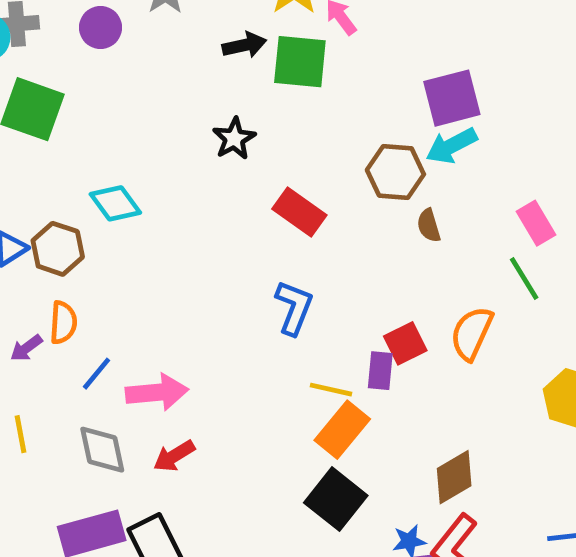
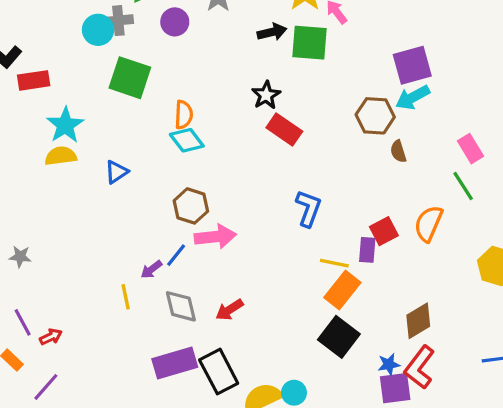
red rectangle: (299, 212) -> (284, 129), moved
brown hexagon: (58, 249) -> (191, 206), moved
orange semicircle: (63, 323) -> (184, 115), moved
purple arrow: (26, 348) -> (151, 269), moved
pink arrow: (157, 392) -> (215, 237), moved

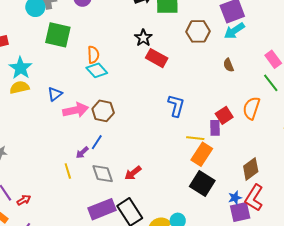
brown hexagon: (375, 116) -> (198, 31), moved
pink arrow: (215, 237) -> (76, 110), moved

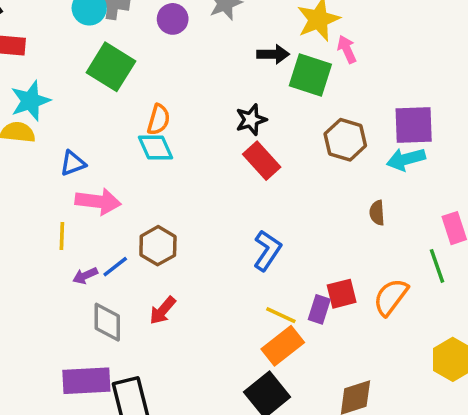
brown hexagon: (103, 111) -> (158, 246), moved
yellow line: (68, 171) -> (62, 236), moved
red arrow: (133, 173) -> (163, 311), moved, turned -30

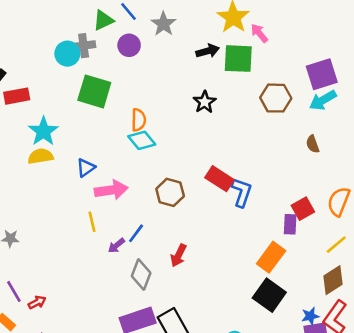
red rectangle: (262, 161) -> (220, 179), moved
brown hexagon: (158, 246) -> (170, 192), moved
yellow line: (281, 315) -> (336, 245), moved, turned -50
gray diamond: (107, 322) -> (141, 274), turned 36

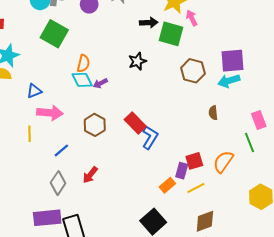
yellow line: (336, 245) -> (196, 188), moved
purple arrow: (116, 246) -> (100, 83), moved
orange rectangle: (271, 257) -> (167, 185), moved, size x0.7

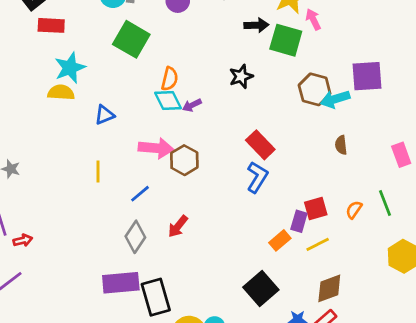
cyan arrow: (229, 81) -> (335, 99), moved
pink arrow: (50, 113) -> (156, 148), moved
red rectangle: (135, 123) -> (260, 145), moved
green line: (250, 142) -> (385, 203), moved
orange semicircle: (223, 162) -> (354, 210), size x0.6

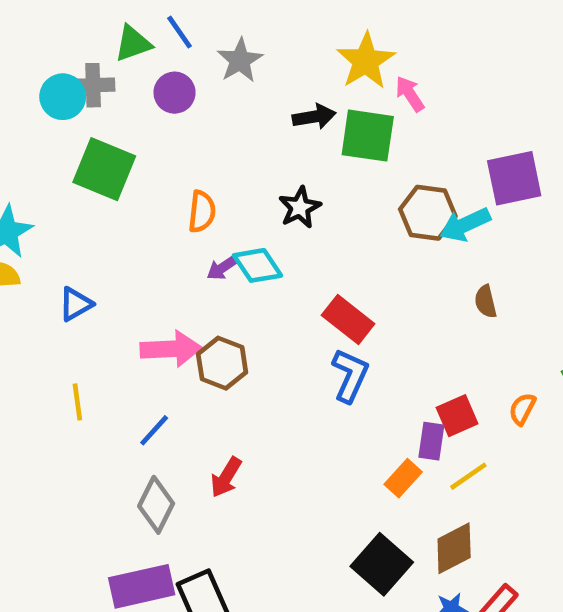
orange semicircle: (170, 79) -> (202, 212), moved
cyan diamond: (168, 100) -> (257, 265), moved
brown diamond: (329, 288) -> (454, 548), moved

